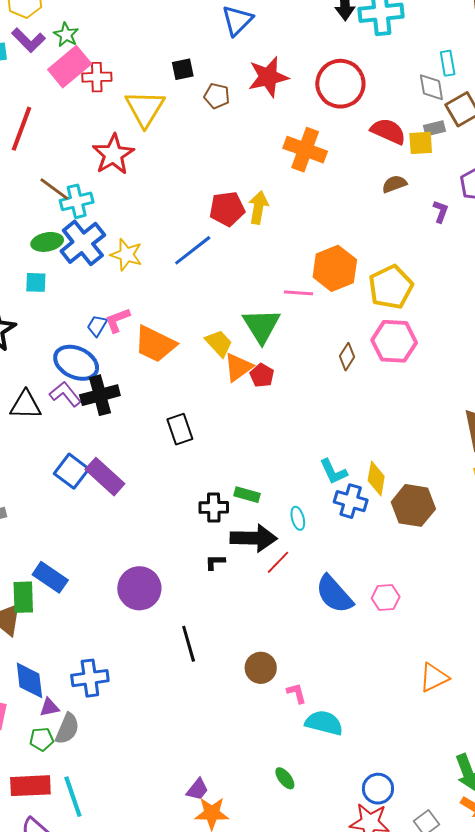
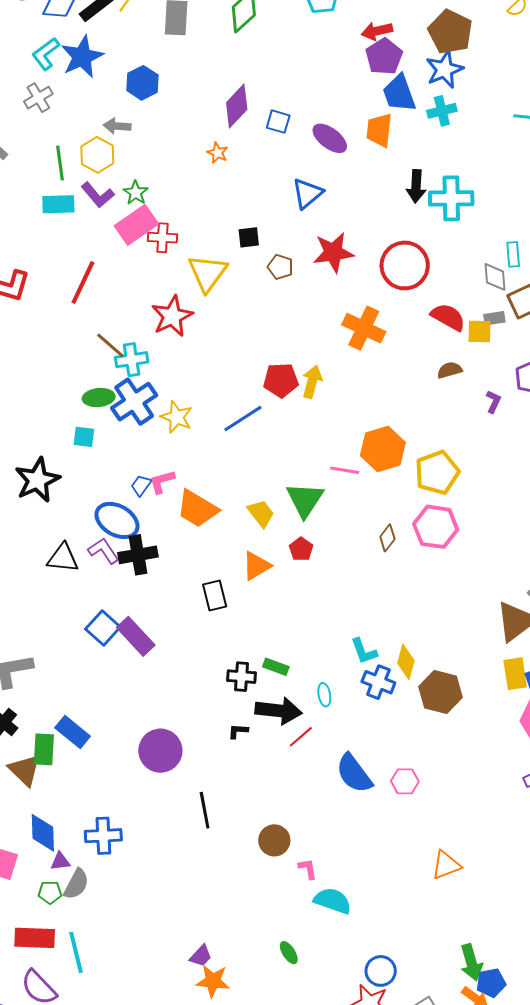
orange triangle: (238, 367) -> (256, 566), moved

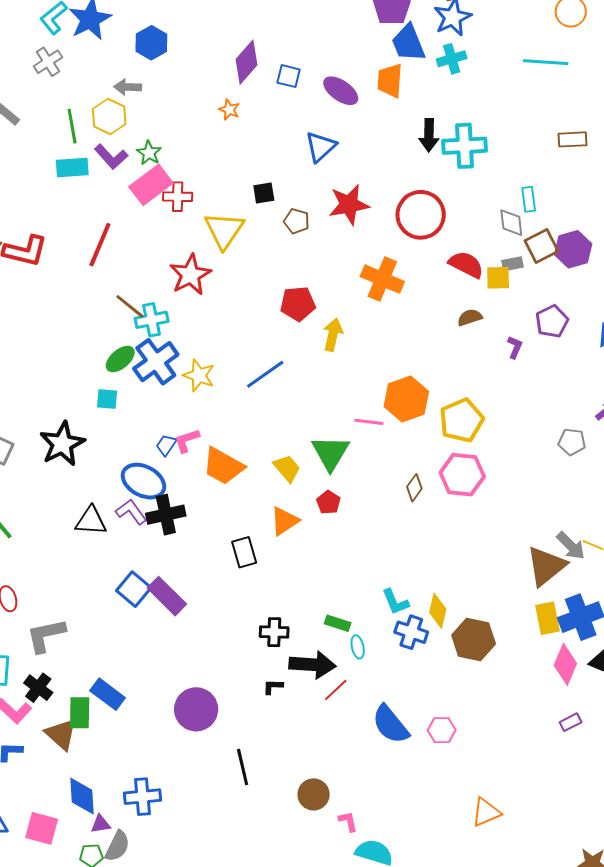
red pentagon: (281, 380) -> (298, 304), moved
green ellipse: (99, 398) -> (120, 359), turned -32
green rectangle: (276, 667) -> (338, 623), moved

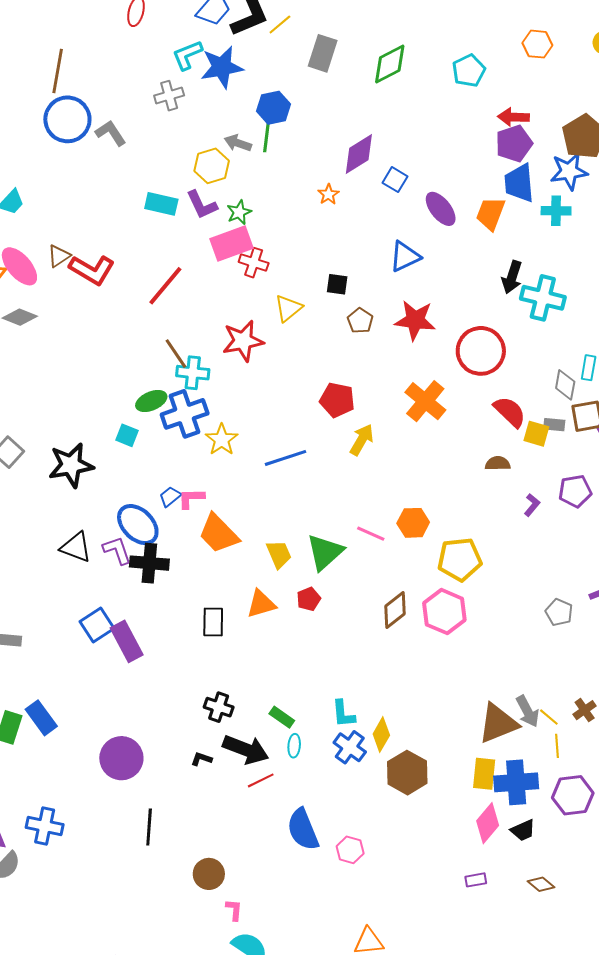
green line: (72, 126) -> (267, 135), moved
yellow triangle: (224, 230) -> (288, 308), size x0.7
orange hexagon: (406, 399) -> (413, 523), size x0.7
brown diamond: (414, 488) -> (395, 610), size x1.4

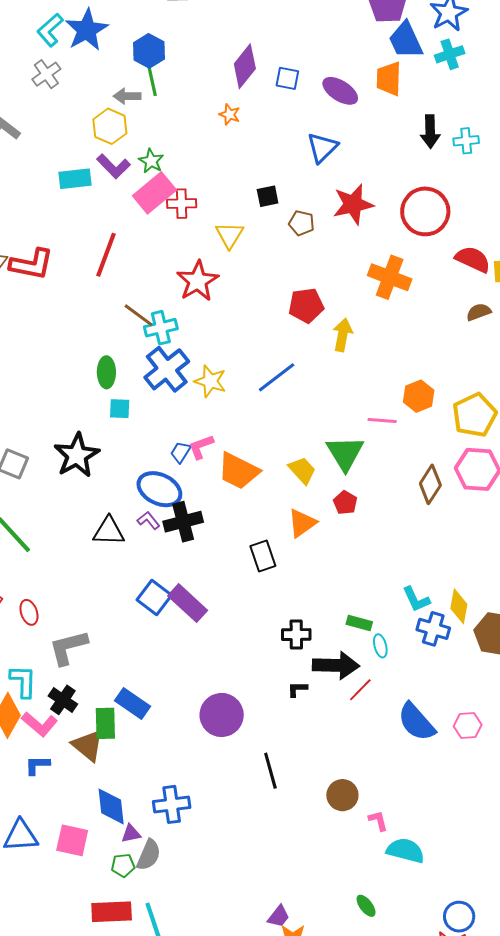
cyan cross: (543, 298) -> (466, 141), size x0.6
green ellipse: (151, 401) -> (106, 372), moved, turned -48
purple L-shape: (117, 550) -> (148, 520), size x0.7

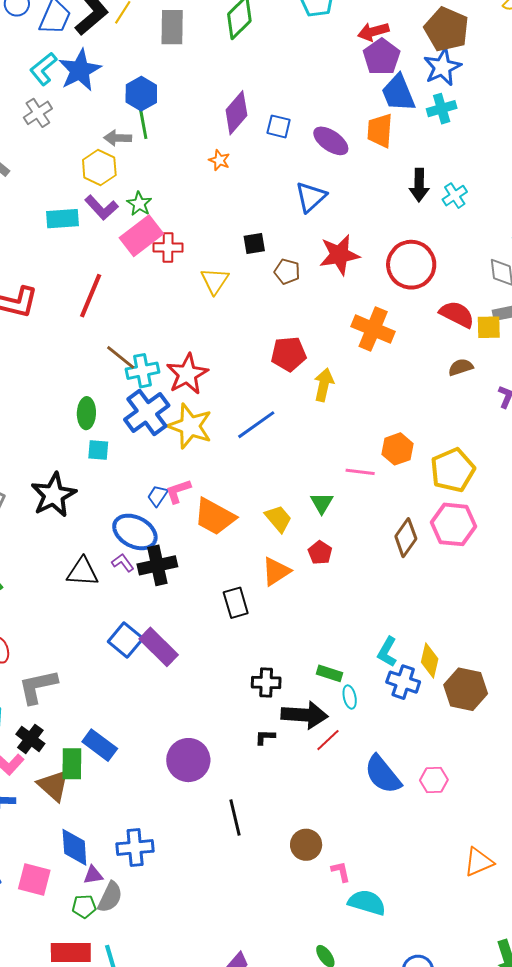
cyan cross: (466, 141) -> (455, 196), turned -30
red star: (198, 281) -> (187, 374), moved
yellow star: (210, 381) -> (190, 426), size x1.4
green triangle: (345, 453) -> (322, 503), size x0.6
cyan L-shape: (416, 599) -> (387, 652), turned 52

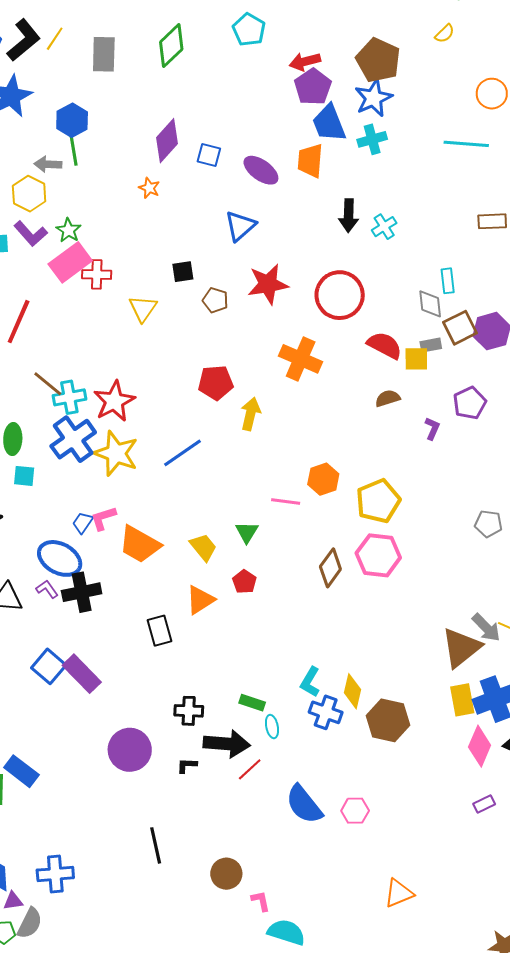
purple circle: (188, 760) -> (130, 750), moved

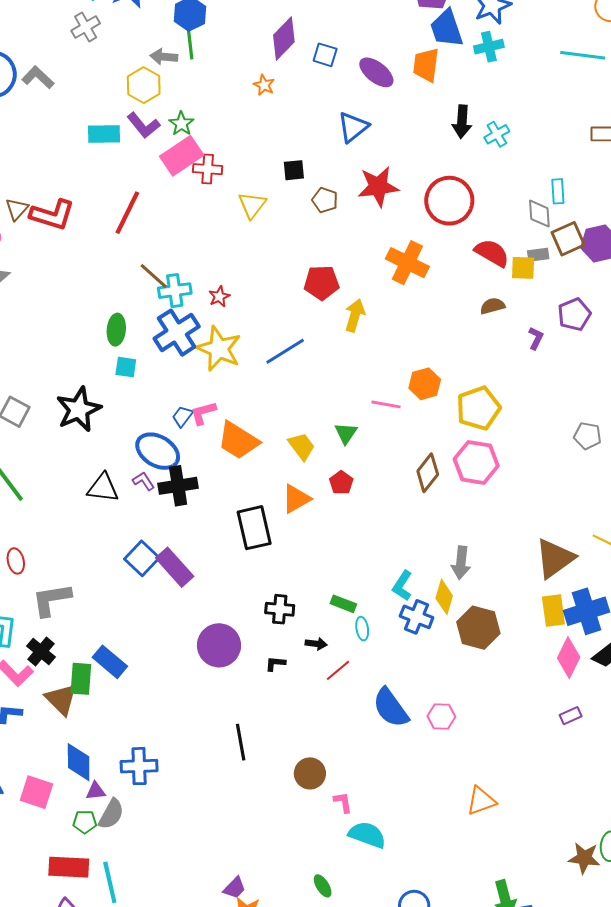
red star: (114, 401) -> (219, 297), size x0.5
gray arrow: (486, 628) -> (461, 563), moved, turned 48
black rectangle: (159, 631) -> (254, 528), size x1.4
black arrow: (227, 744) -> (316, 644), size x0.5

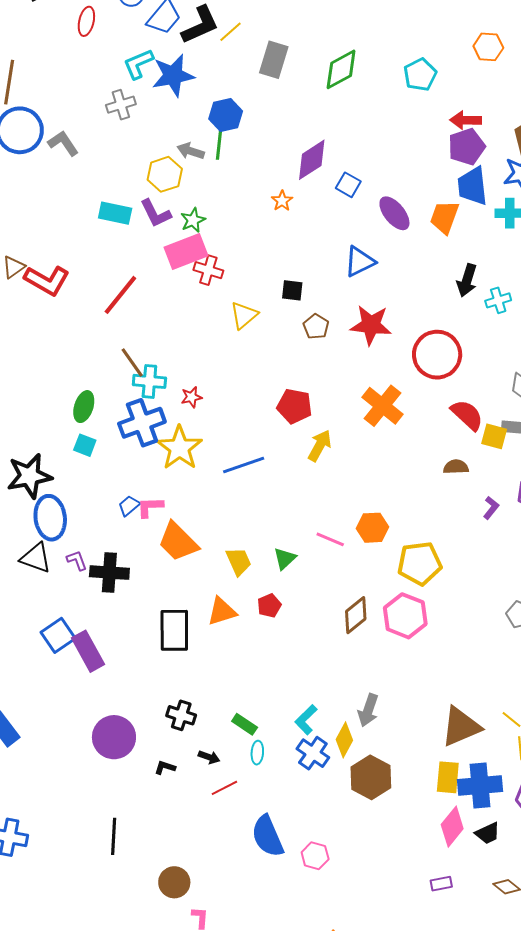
blue ellipse: (158, 451) -> (50, 518), moved, turned 39

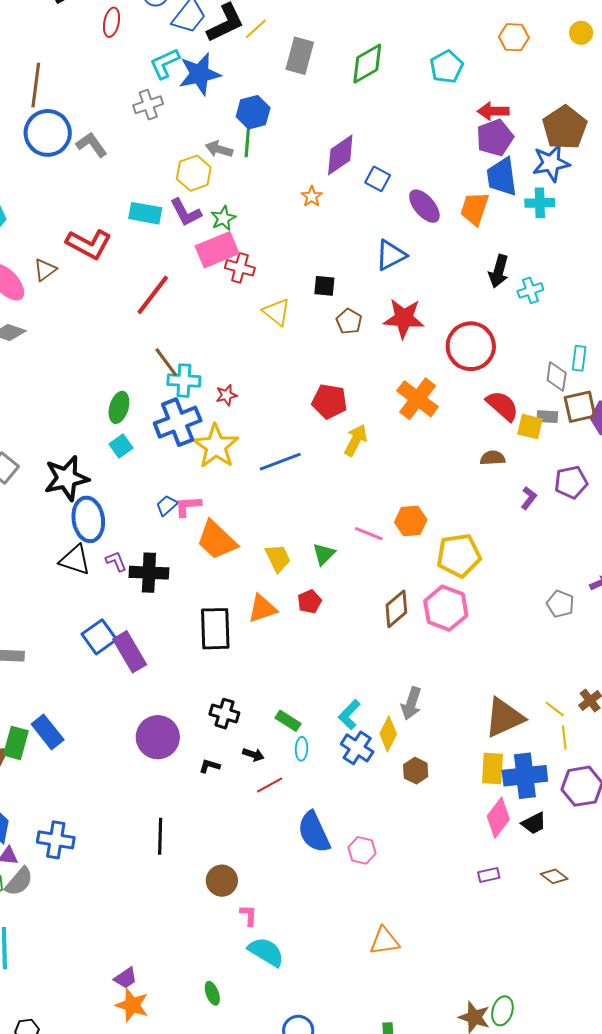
red L-shape: (47, 280) -> (89, 244), moved
yellow triangle: (244, 315) -> (277, 312), turned -40
cyan square: (85, 445) -> (121, 446), turned 35
brown hexagon: (371, 777) -> (416, 771), size x0.6

